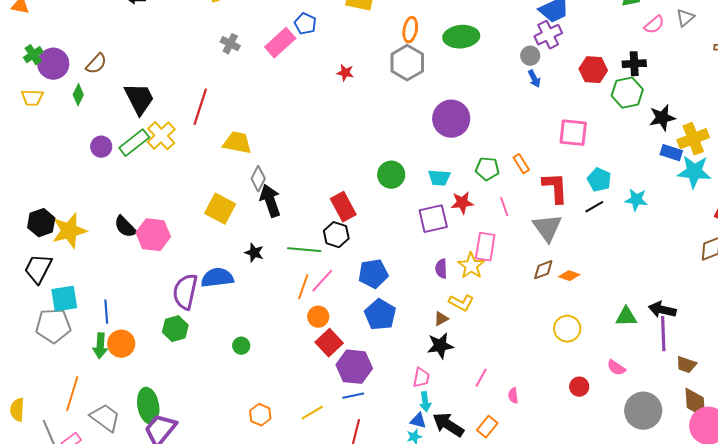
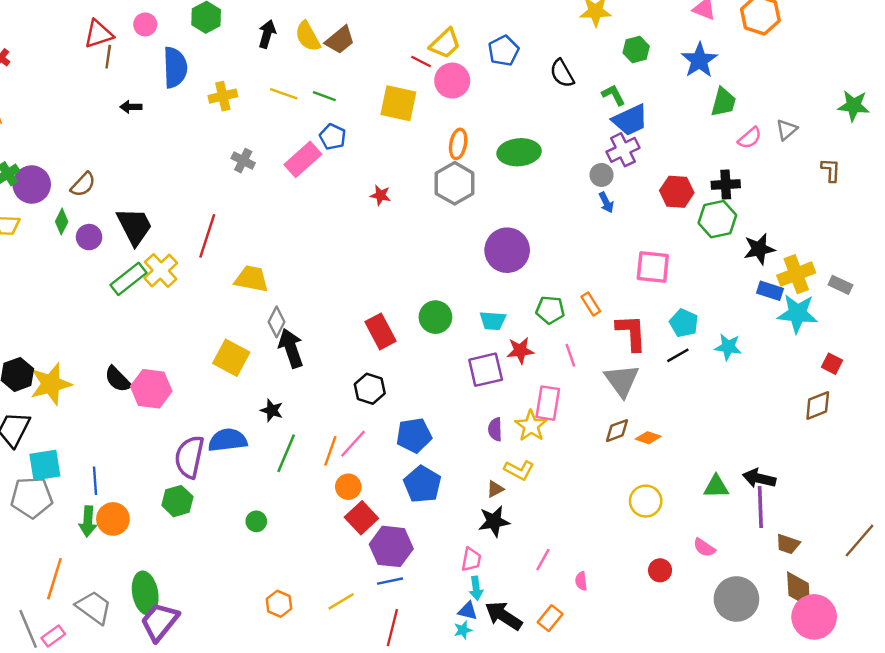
purple circle: (101, 147) -> (89, 237), moved
red rectangle: (343, 207) -> (381, 331), moved
green line: (304, 250) -> (286, 453), moved, turned -72

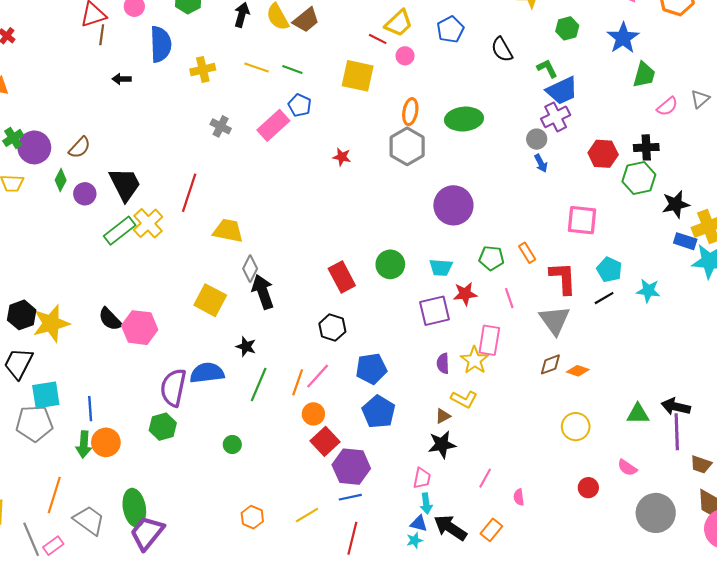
pink circle: (452, 81) -> (405, 56), size x0.6

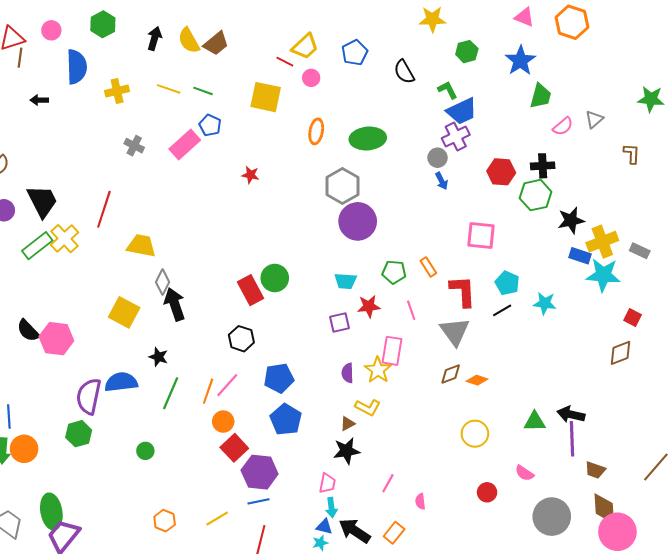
gray hexagon: (407, 146) -> (342, 186), moved
green circle: (390, 264) -> (275, 278), moved
purple square: (435, 311) -> (339, 322), size x0.7

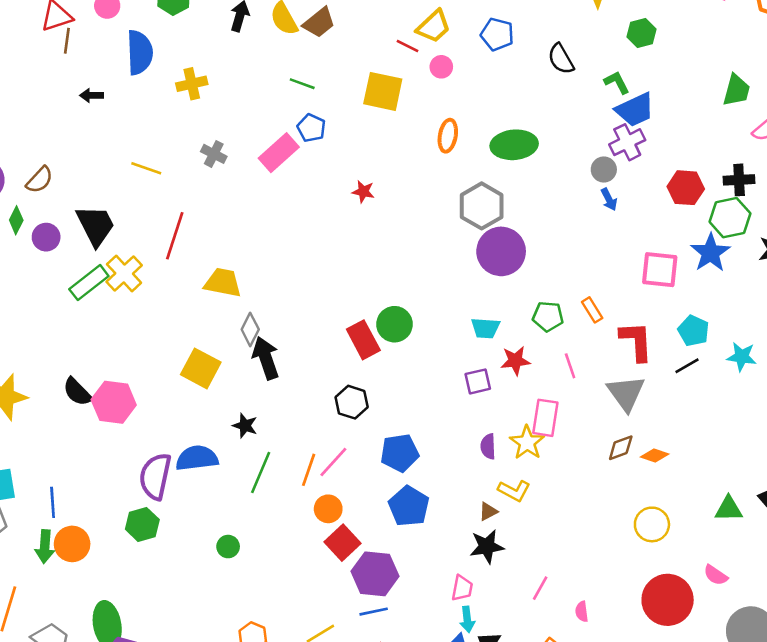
blue pentagon: (355, 53) -> (497, 34), turned -30
blue star: (520, 61) -> (710, 253), moved
yellow line: (169, 89) -> (146, 168), moved
red circle: (487, 492) -> (668, 600), size x2.0

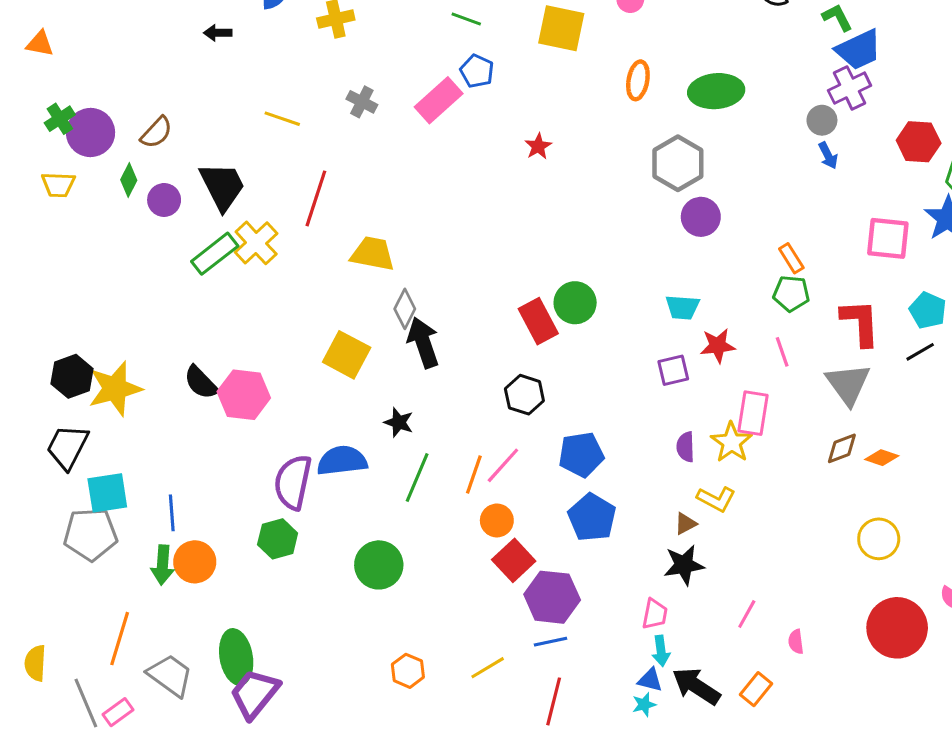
red star: (363, 192) -> (538, 146), turned 30
purple circle: (501, 251) -> (701, 217), size x0.7
orange rectangle: (592, 310) -> (791, 258), moved
green pentagon: (548, 316) -> (791, 294), moved
green circle: (228, 547) -> (379, 565), size x1.8

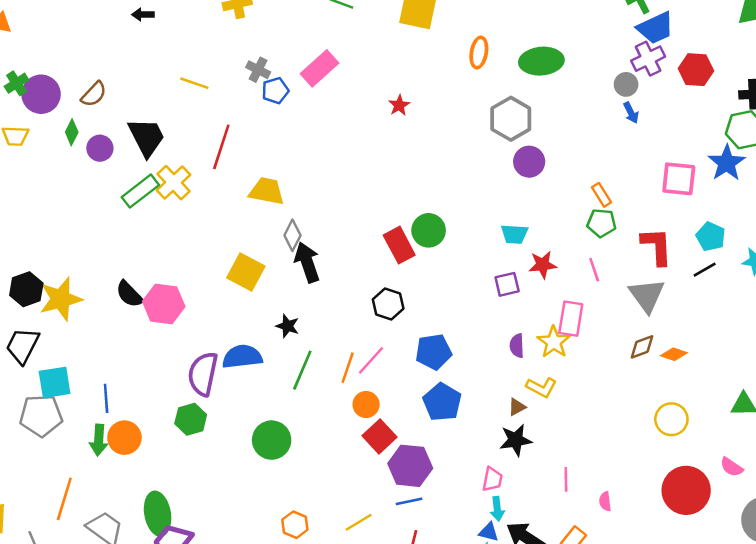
blue pentagon: (477, 71) -> (275, 91), moved, turned 30
red hexagon: (919, 142) -> (696, 70), moved
pink line: (747, 614) -> (566, 479), turned -30

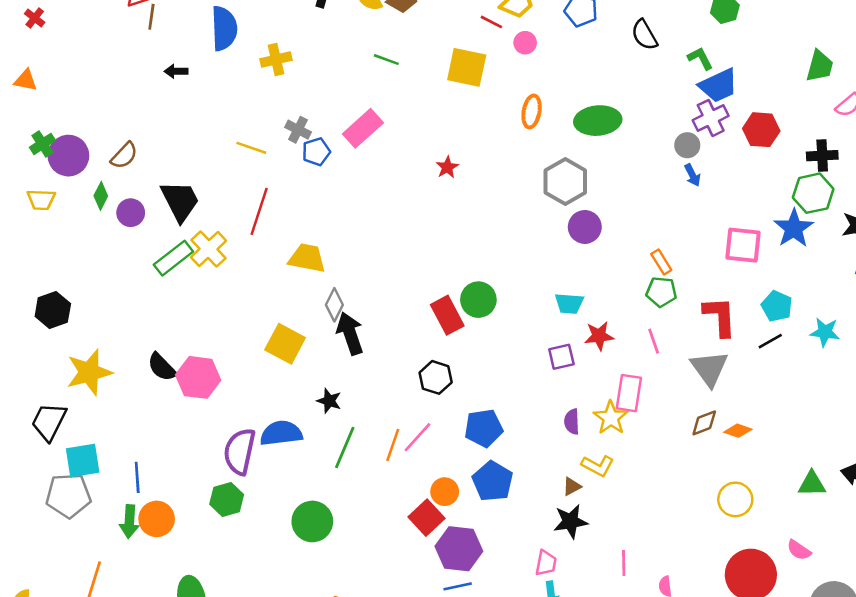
yellow line: (194, 83) -> (251, 148), moved
black hexagon: (26, 289) -> (53, 310), moved
orange circle: (366, 405) -> (445, 492), moved

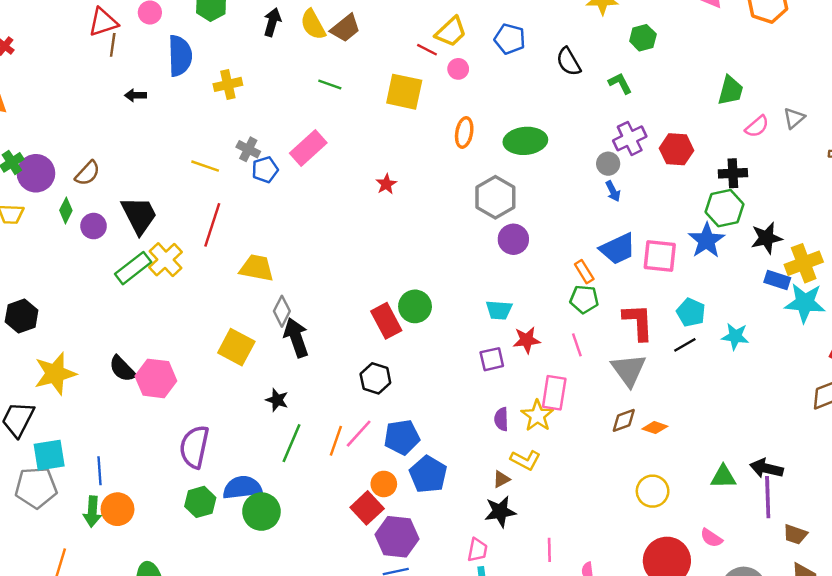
blue trapezoid: (718, 86) -> (618, 249), moved
blue pentagon: (484, 428) -> (402, 437), moved
blue semicircle: (281, 433) -> (242, 488), moved
green hexagon: (227, 499) -> (200, 502), moved

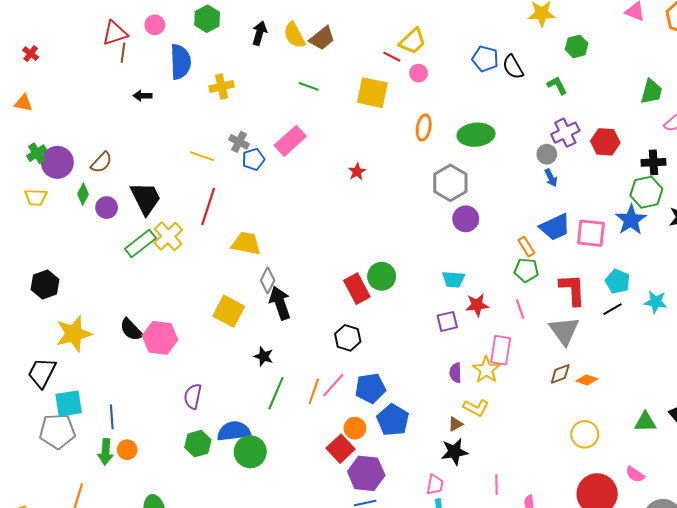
blue pentagon: (510, 39) -> (485, 59), moved
purple semicircle: (194, 447) -> (193, 396), size x0.7
orange circle: (118, 509) -> (127, 450), size x0.7

